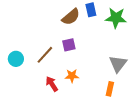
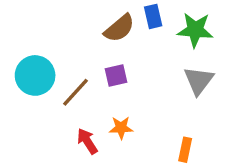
cyan circle: (16, 59) -> (35, 75), moved, size x1.5
gray triangle: (118, 64) -> (199, 81), moved

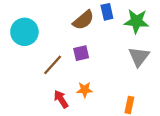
cyan circle: (35, 75) -> (24, 32), moved

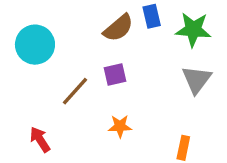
red arrow: (61, 99) -> (40, 140), moved

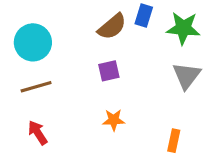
blue rectangle: (152, 16) -> (144, 15), turned 30
brown line: (75, 91) -> (36, 87), moved, turned 32

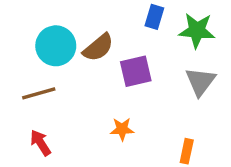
brown semicircle: (112, 27) -> (98, 48), moved
cyan circle: (33, 42) -> (56, 46), moved
purple square: (109, 71) -> (136, 71), moved, size x1.4

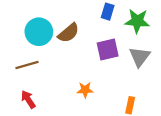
purple square: (136, 71) -> (108, 49), moved

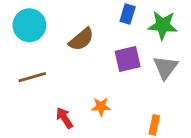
cyan circle: (39, 32) -> (29, 25), moved
red arrow: (28, 99) -> (64, 118), moved

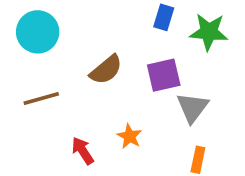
brown semicircle: (81, 39) -> (106, 70), moved
gray triangle: (166, 67) -> (193, 108), moved
orange star: (101, 107) -> (129, 136), turned 30

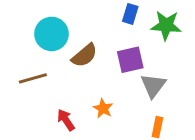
cyan circle: (38, 32) -> (51, 34), moved

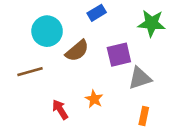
blue rectangle: (130, 14) -> (97, 13), moved, turned 42
gray triangle: (153, 86) -> (140, 78), turned 35

